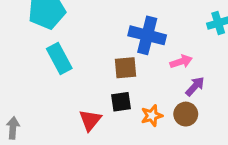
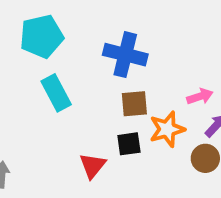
blue cross: (147, 35) -> (125, 55), moved
orange star: (152, 116) -> (167, 129), moved, size x1.4

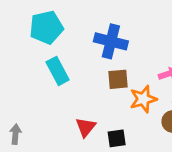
black square: (129, 144) -> (117, 138), moved

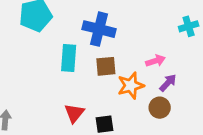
cyan rectangle: (58, 71) -> (69, 58), moved, turned 32

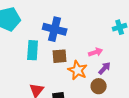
orange star: (131, 86) -> (78, 70), turned -30

